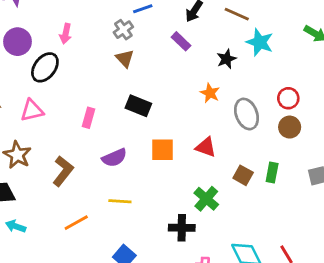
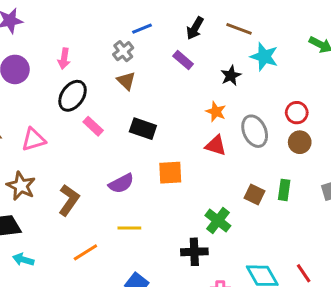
black ellipse: (45, 67) -> (73, 96), moved
pink rectangle: (88, 118) -> (93, 126), moved, turned -60
red triangle: (206, 147) -> (216, 145), moved

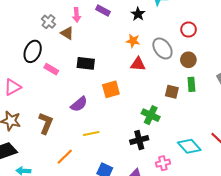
gray cross: (123, 51) -> (48, 22), moved
pink arrow: (64, 59) -> (77, 15), moved
brown circle: (300, 142) -> (188, 60), moved

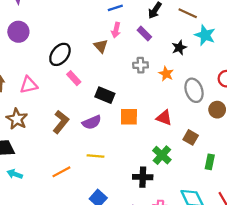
gray cross: (48, 22) -> (141, 65), moved, turned 32
black rectangle: (86, 63) -> (105, 95), moved
red triangle: (138, 64) -> (164, 118), moved
green rectangle: (191, 84) -> (210, 162), moved
brown L-shape: (46, 123) -> (61, 122), moved

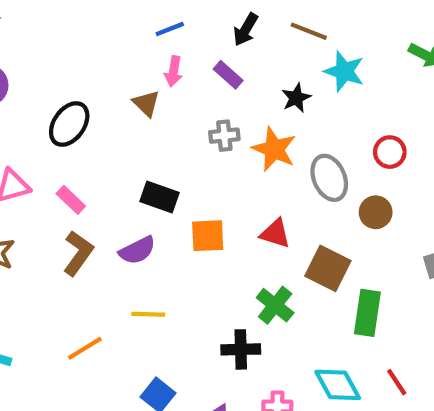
orange star: (166, 74) -> (274, 149), size x1.5
pink rectangle: (74, 78) -> (71, 200), moved
brown square: (191, 137) -> (328, 268), size x1.5
green rectangle: (210, 162) -> (367, 313), size x1.5

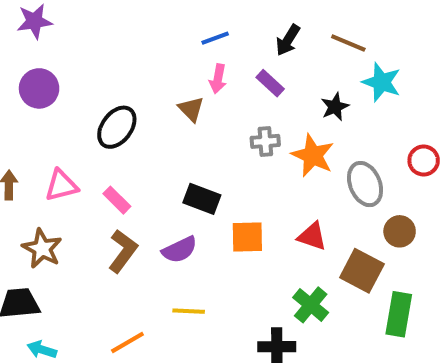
brown circle: (376, 212) -> (400, 231), moved

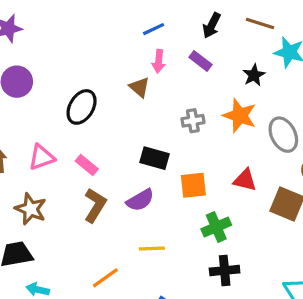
gray cross: (265, 141) -> (193, 121), moved
green cross: (311, 305) -> (216, 227), moved, turned 32

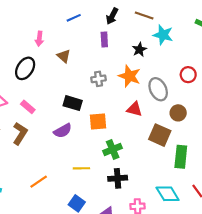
pink arrow: (159, 61) -> (39, 39), moved
purple rectangle: (201, 61) -> (104, 40), turned 48
red triangle: (245, 180) -> (134, 109), moved
brown L-shape: (95, 205) -> (20, 133), moved
yellow line: (152, 248) -> (81, 168), moved

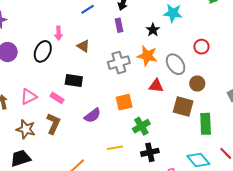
black ellipse: (25, 68) -> (43, 51), moved
gray cross: (99, 79) -> (119, 63), size x1.5
black rectangle: (73, 103) -> (74, 81), moved

